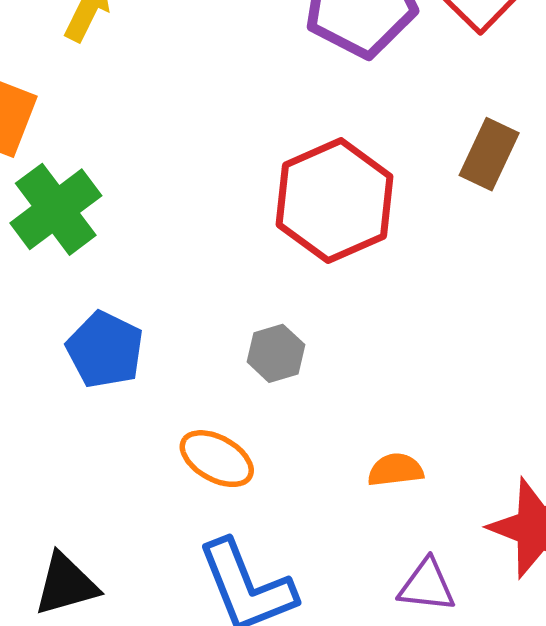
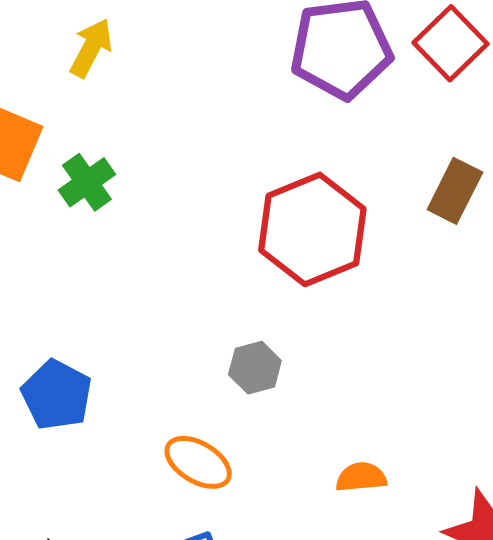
green cross: (56, 209) -> (87, 182), moved, size x0.7
blue pentagon: (105, 350) -> (57, 395), moved

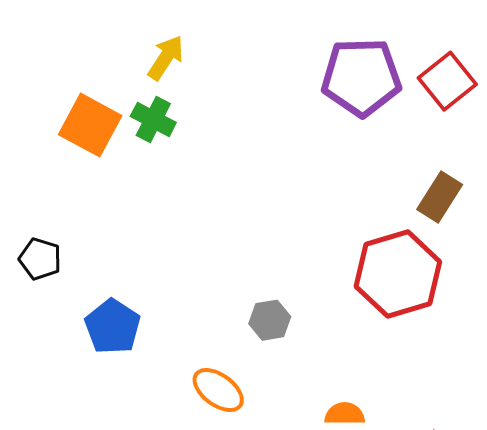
green cross: (87, 182) -> (153, 119), moved, turned -33
red hexagon: (312, 229) -> (398, 274), moved

